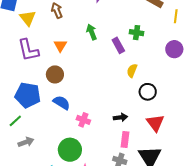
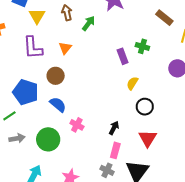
green arrow: (92, 32) -> (88, 23), moved, turned 49
black arrow: (120, 117) -> (114, 128), turned -64
green circle: (70, 150) -> (48, 139), moved

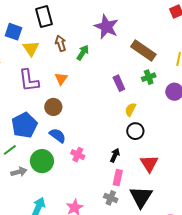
brown rectangle: (164, 18) -> (143, 50), moved, size x1.4
green cross: (142, 46) -> (149, 77), moved, turned -32
blue pentagon: (26, 92) -> (24, 125), turned 30
black circle: (145, 107) -> (135, 131), moved
green circle: (48, 139) -> (42, 161), moved

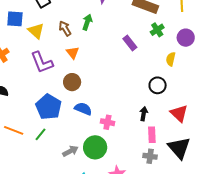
brown arrow: (61, 43) -> (65, 29), moved
yellow semicircle: (130, 109) -> (171, 59), moved
green circle: (42, 161) -> (95, 147), moved
gray arrow: (19, 172) -> (70, 151), moved

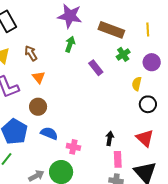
green arrow: (87, 22) -> (70, 44), moved
black circle: (158, 85) -> (148, 104), moved

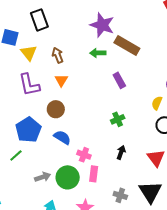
brown rectangle: (111, 30) -> (127, 45), moved
green arrow: (70, 44) -> (98, 53), turned -119
green cross: (123, 54) -> (118, 119), moved
pink rectangle: (118, 159) -> (94, 174), moved

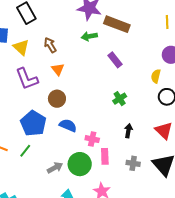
gray cross: (120, 195) -> (133, 163), moved

